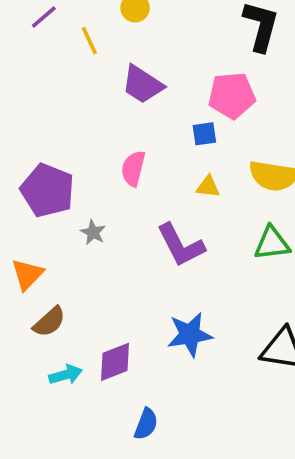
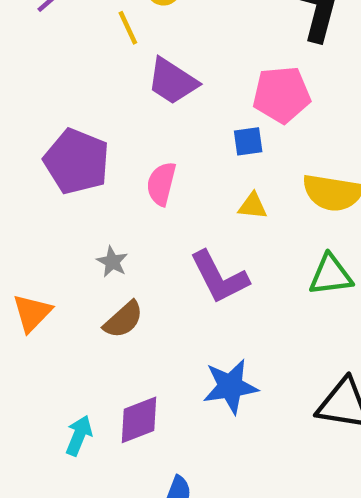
yellow line: (89, 41) -> (128, 28), moved
purple pentagon: (47, 190) -> (77, 161), moved
brown semicircle: (49, 322) -> (123, 320), moved
cyan arrow: (66, 375) -> (79, 435), turned -52

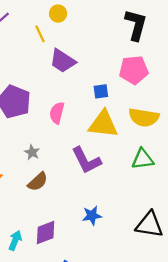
pink pentagon: (282, 95) -> (134, 70), moved
yellow triangle: (253, 206) -> (103, 124), size x2.0
blue star: (230, 386) -> (92, 216), size x0.7

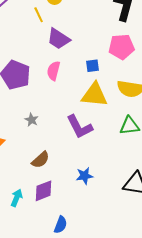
pink semicircle: (57, 113) -> (54, 71), moved
brown semicircle: (38, 182) -> (41, 160), moved

